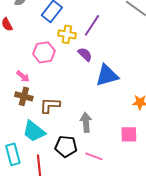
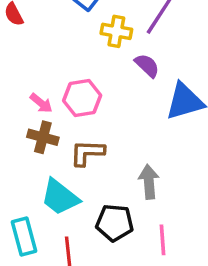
pink hexagon: (44, 52) -> (82, 98), moved
pink line: (94, 156) -> (162, 240), turned 66

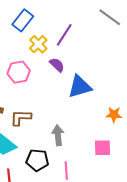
yellow cross: (116, 31) -> (38, 44), turned 36
pink hexagon: (82, 98) -> (19, 72), moved

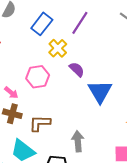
purple line: (64, 35) -> (80, 23), moved
blue triangle: (80, 87) -> (100, 92), turned -45

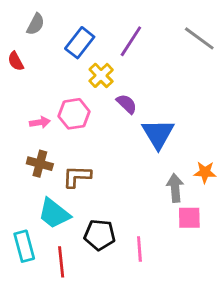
pink arrow: (11, 93) -> (40, 122), moved, turned -48
gray arrow: (78, 141) -> (175, 188), moved

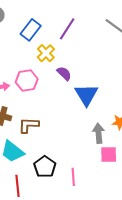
black pentagon: (100, 235) -> (45, 167), turned 30

